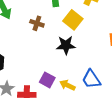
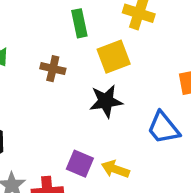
yellow square: (73, 20) -> (114, 57), turned 36
blue trapezoid: (91, 79) -> (163, 128), moved

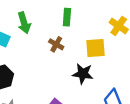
green rectangle: (79, 23) -> (67, 17), moved

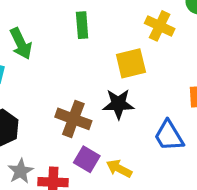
brown cross: (56, 44) -> (73, 119), moved, size x1.5

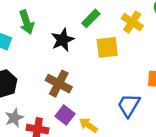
green rectangle: (82, 25) -> (91, 18), moved, turned 42
black star: (118, 104) -> (63, 40), moved, turned -30
blue trapezoid: (169, 136) -> (129, 105), turned 55

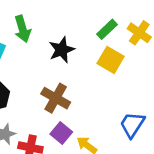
green rectangle: (91, 18) -> (107, 29), moved
yellow square: (107, 47) -> (111, 60), turned 35

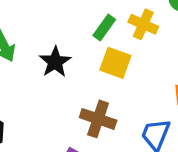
brown cross: (56, 98) -> (98, 119), moved

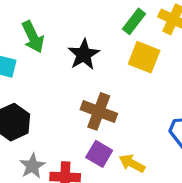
brown cross: (98, 119) -> (99, 111), moved

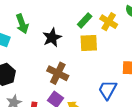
yellow square: (144, 57) -> (89, 43), turned -30

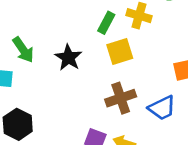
brown cross: (58, 73) -> (121, 98), moved, turned -30
blue trapezoid: (108, 90) -> (162, 108), turned -130

